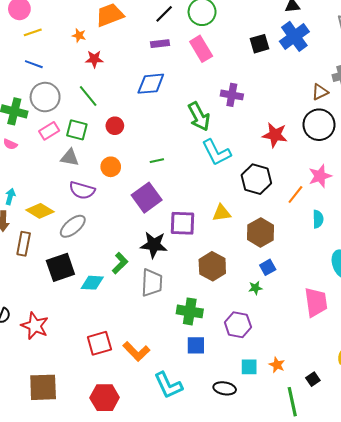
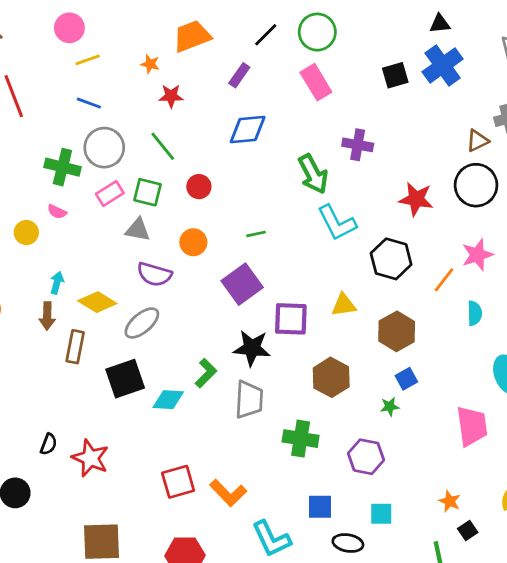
purple rectangle: (160, 44) -> (239, 75), moved, turned -48
blue square: (196, 345) -> (320, 507), moved
orange star: (277, 365) -> (450, 501), moved

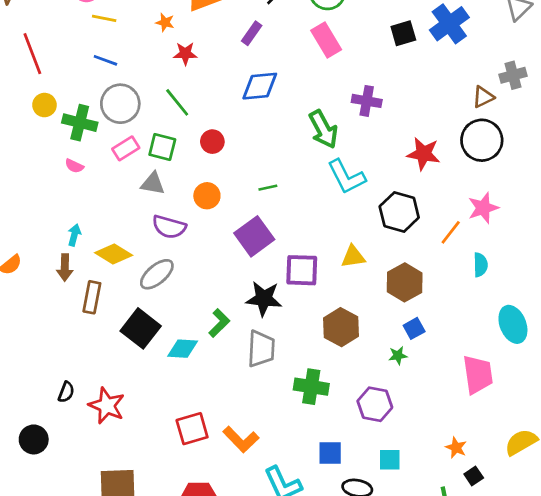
yellow line: (88, 60) -> (104, 18), turned 30
yellow circle: (26, 233) -> (44, 105), moved
black square: (125, 379) -> (141, 328), turned -33

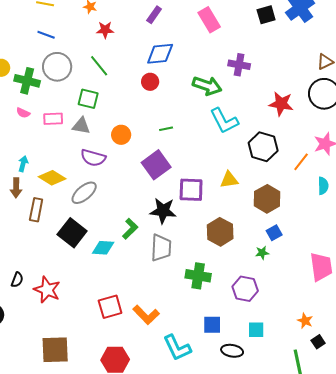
green arrow: (323, 129) -> (207, 86), turned -44
red circle: (212, 142) -> (150, 82), moved
pink rectangle: (126, 148) -> (53, 119), moved, turned 30

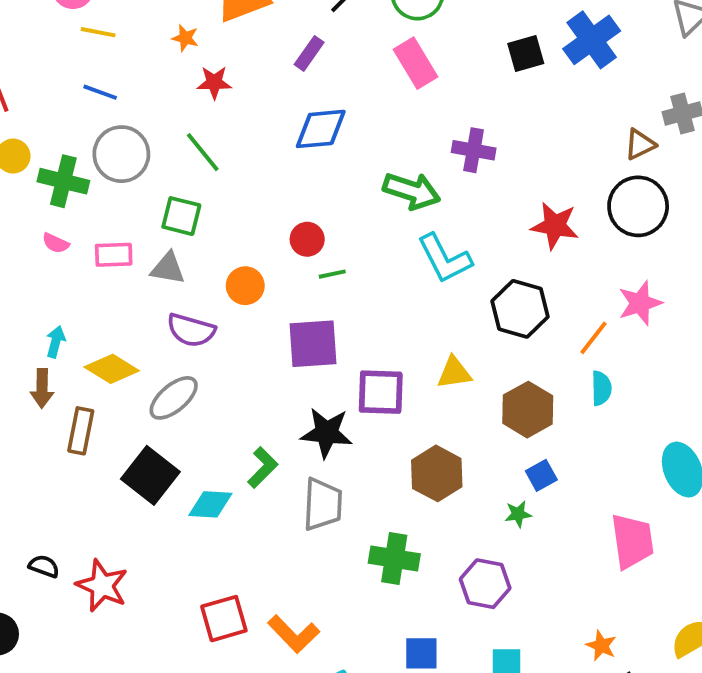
red circle: (150, 82) -> (307, 239), moved
purple square: (156, 165) -> (313, 344), turned 32
cyan semicircle: (323, 186) -> (601, 388), moved
black semicircle: (17, 280) -> (44, 566), turned -91

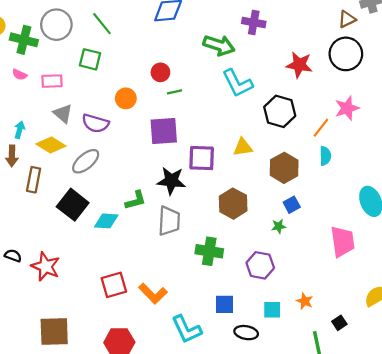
gray triangle: (168, 268) -> (63, 114), moved, turned 30
green L-shape: (263, 468) -> (136, 200), turned 30
orange star: (601, 646) -> (305, 301), moved

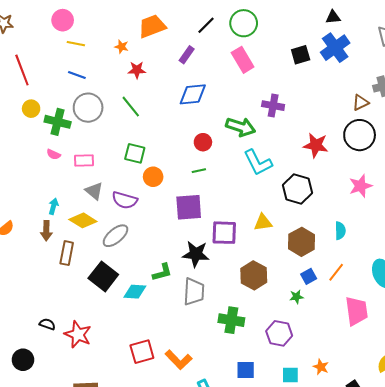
green square: (90, 59) -> (135, 153), moved
red circle: (160, 72) -> (203, 142), moved
orange line: (321, 128) -> (336, 272), moved

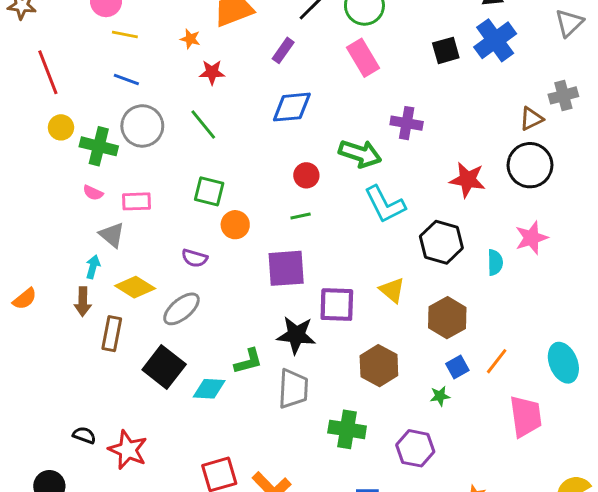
gray triangle: (94, 191) -> (112, 235), moved
purple semicircle: (125, 200) -> (195, 258), size x0.7
yellow triangle: (263, 223) -> (392, 290), turned 48
cyan semicircle: (340, 231) -> (495, 262), moved

